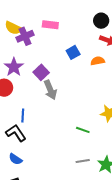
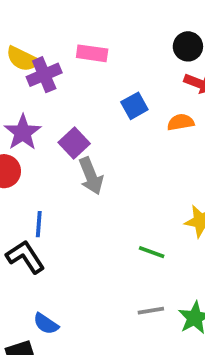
blue semicircle: (15, 159) -> (46, 324), moved

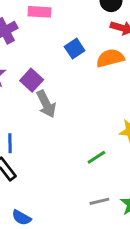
orange semicircle: (181, 122) -> (110, 58), size x1.4
green line: (152, 252) -> (96, 157), turned -48

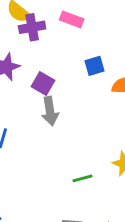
purple square: (32, 80) -> (43, 84), turned -30

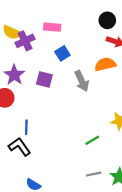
blue square: (94, 66) -> (62, 53), moved
gray arrow: (50, 111) -> (82, 81), moved

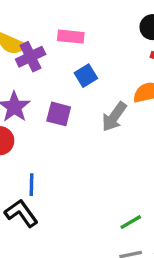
gray arrow: (82, 81) -> (114, 117), turned 60
green line: (92, 140) -> (131, 222), moved

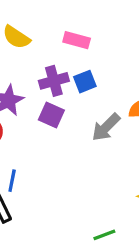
purple cross: (31, 57) -> (54, 81), moved

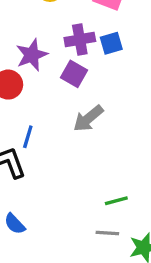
gray arrow: (106, 127) -> (88, 118), moved

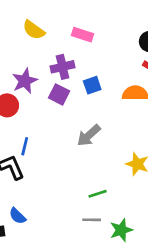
blue square: (111, 43) -> (92, 85), moved
gray arrow: (88, 118) -> (89, 135), moved

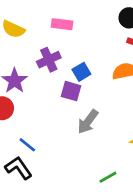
purple square: (59, 94) -> (71, 91), moved
blue line: (25, 146) -> (27, 145), turned -54

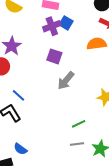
purple cross: (49, 60) -> (52, 26), moved
blue square: (81, 72) -> (66, 23), moved, turned -32

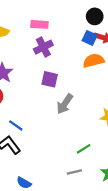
blue square: (66, 23) -> (90, 38), moved
gray line: (77, 144) -> (74, 172), moved

